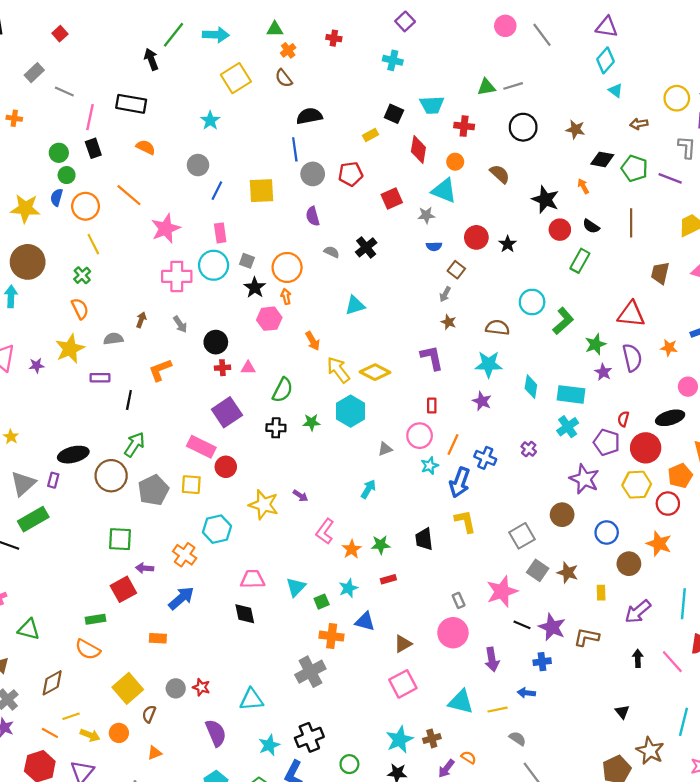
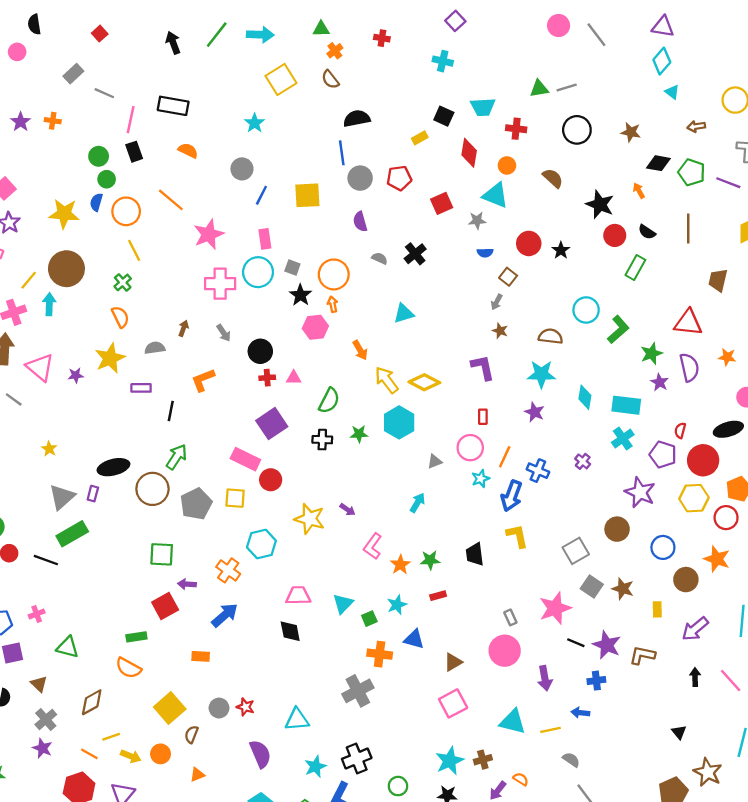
black arrow: (151, 59) -> (173, 43), moved

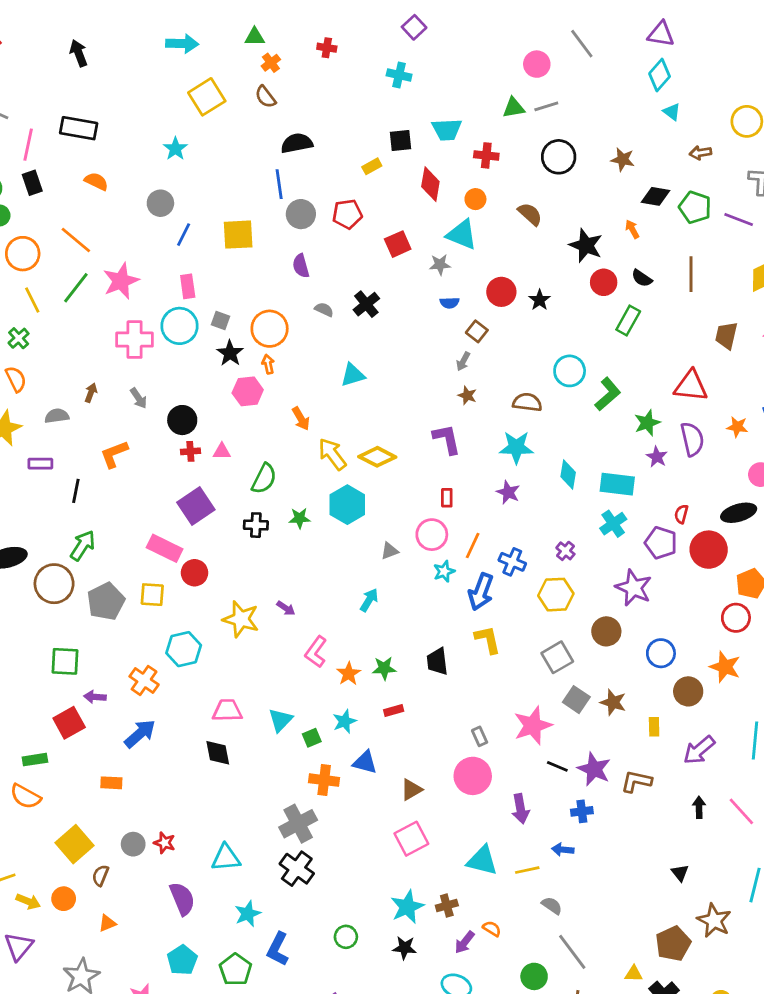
pink circle: (559, 26) -> (537, 64), moved
green line: (217, 35) -> (76, 288), moved
black square: (444, 116) -> (400, 140), turned -30
yellow hexagon: (694, 498) -> (556, 595), moved
black cross: (357, 759) -> (297, 869), moved, turned -32

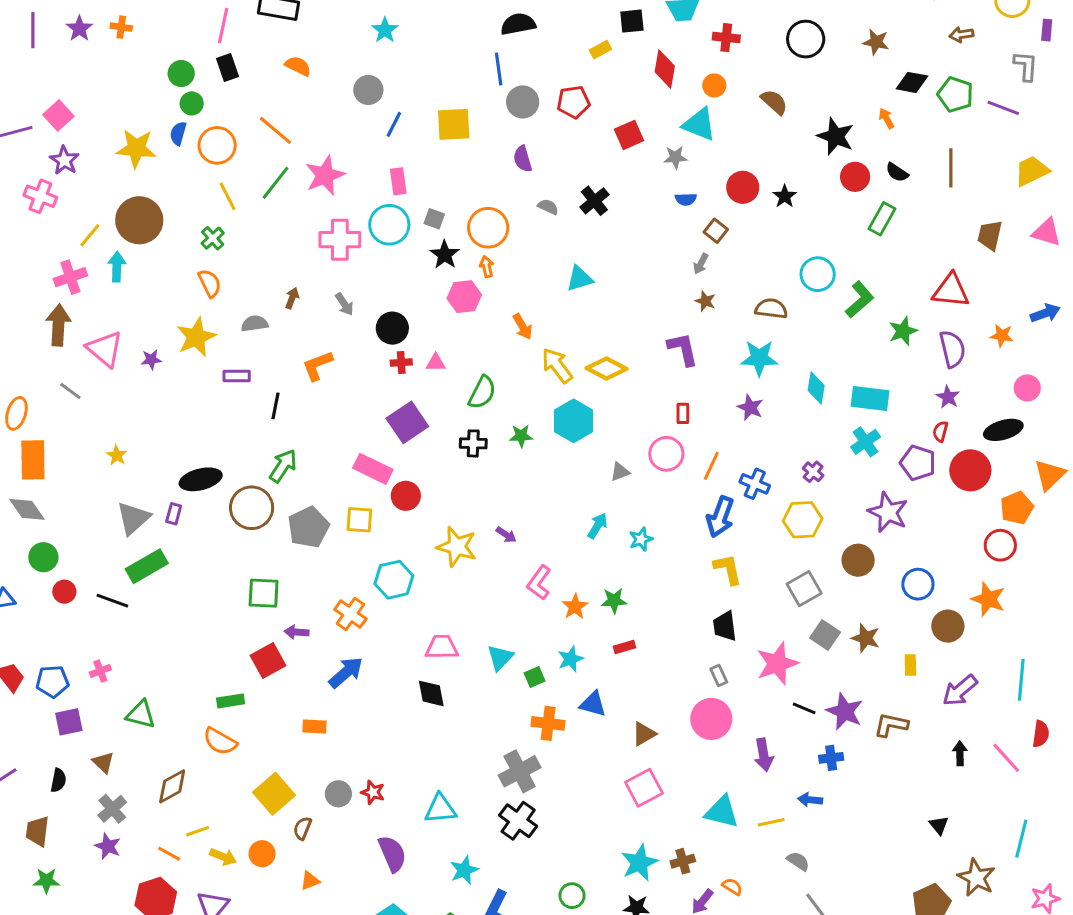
purple star: (657, 457) -> (948, 397), moved
cyan star: (444, 571) -> (641, 539), moved
black trapezoid: (437, 661) -> (725, 626), moved

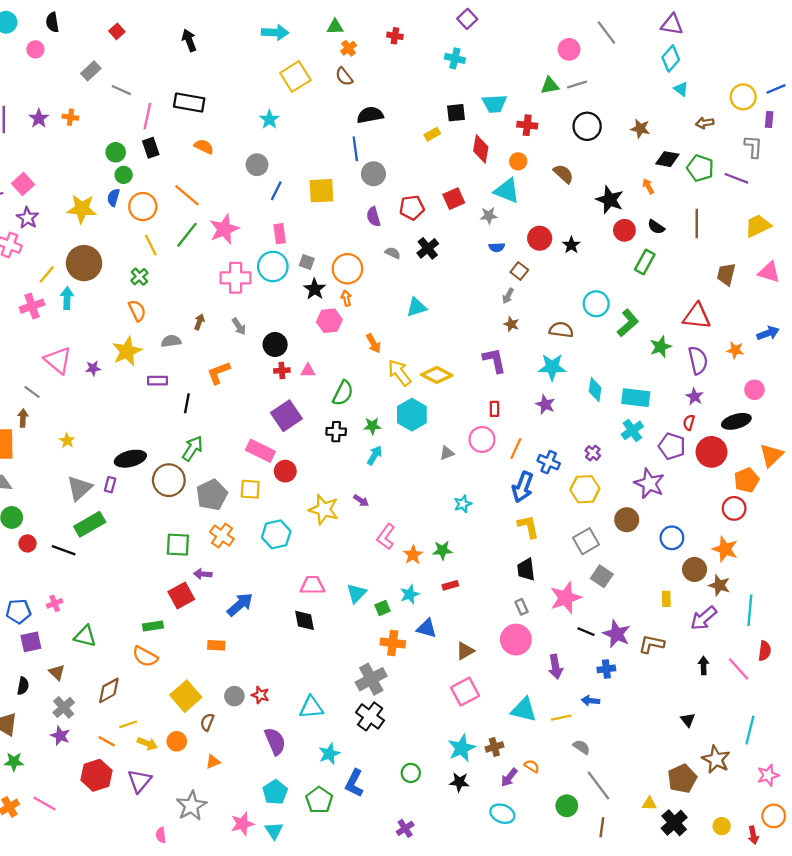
red pentagon: (574, 102) -> (412, 208), moved
brown arrow: (58, 325) -> (23, 418), moved, size x0.6
cyan arrow: (597, 526) -> (375, 455), moved
orange cross: (350, 614) -> (222, 536), moved
brown star: (866, 638) -> (719, 585), moved

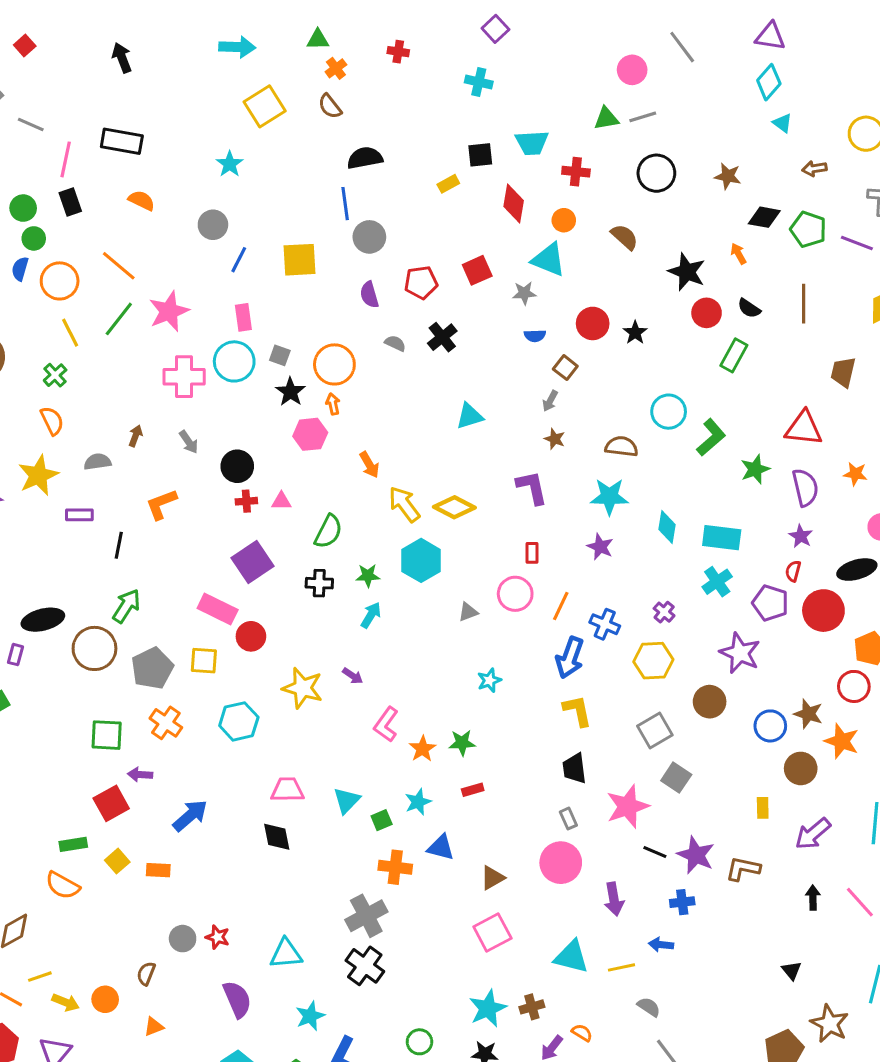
cyan triangle: (416, 307) -> (470, 416), moved
brown star: (719, 585) -> (808, 714), moved
yellow square: (186, 696) -> (117, 861), moved, size x0.6

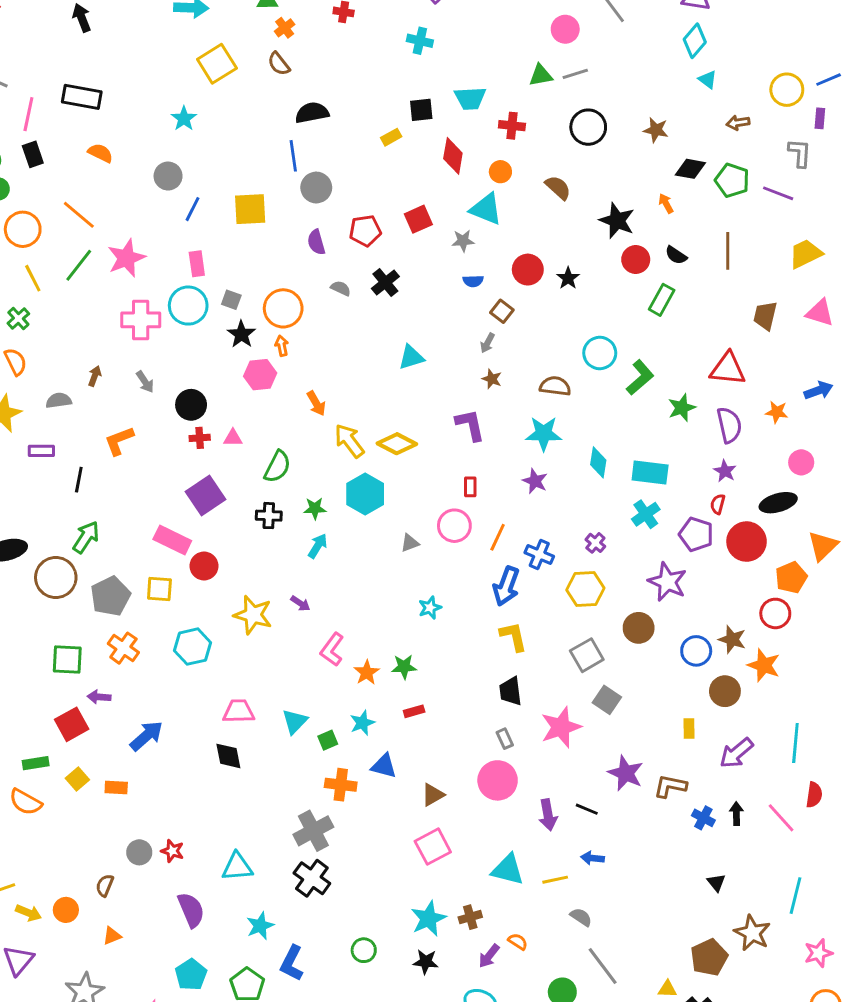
black line: (655, 852) -> (587, 809), moved
blue cross: (682, 902) -> (703, 818), moved, turned 35

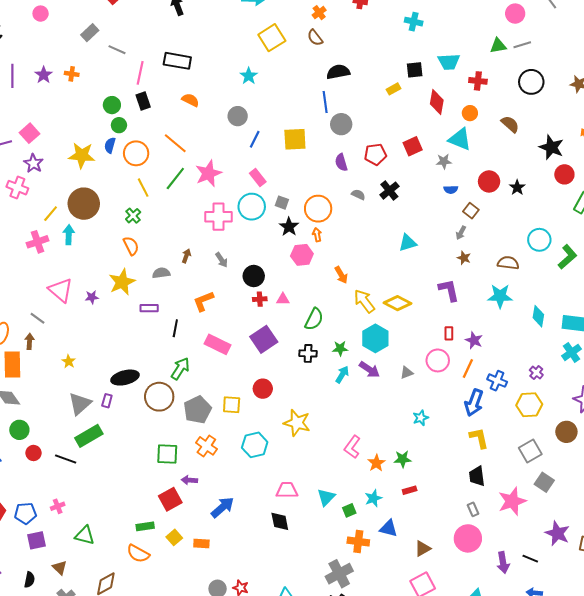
pink rectangle: (197, 264) -> (258, 177), turned -30
purple star: (535, 481) -> (474, 340), moved
pink rectangle: (172, 540) -> (218, 344), moved
purple arrow: (300, 603) -> (369, 370), moved, size x1.5

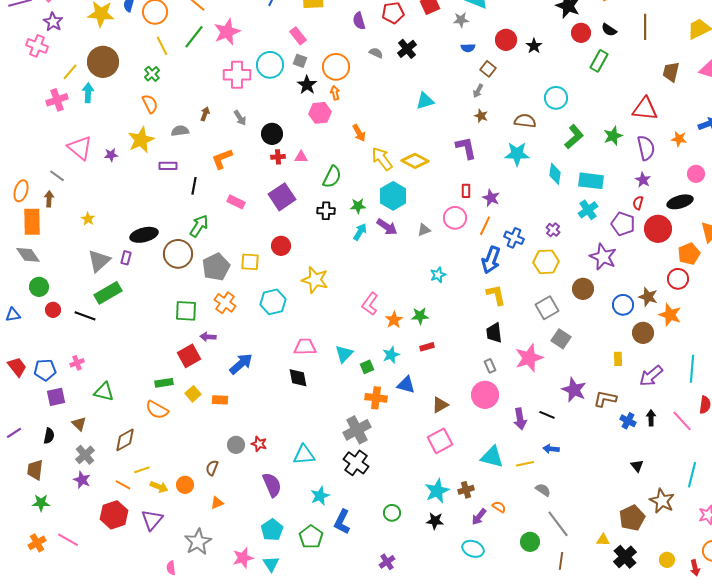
pink rectangle: (258, 177) -> (298, 36), moved
green L-shape: (567, 257) -> (574, 137), moved
pink rectangle: (218, 344) -> (236, 202), size x0.7

